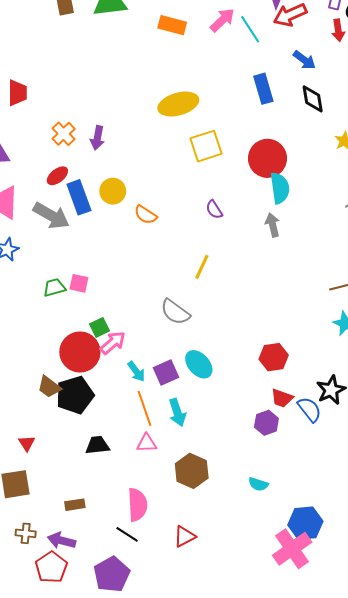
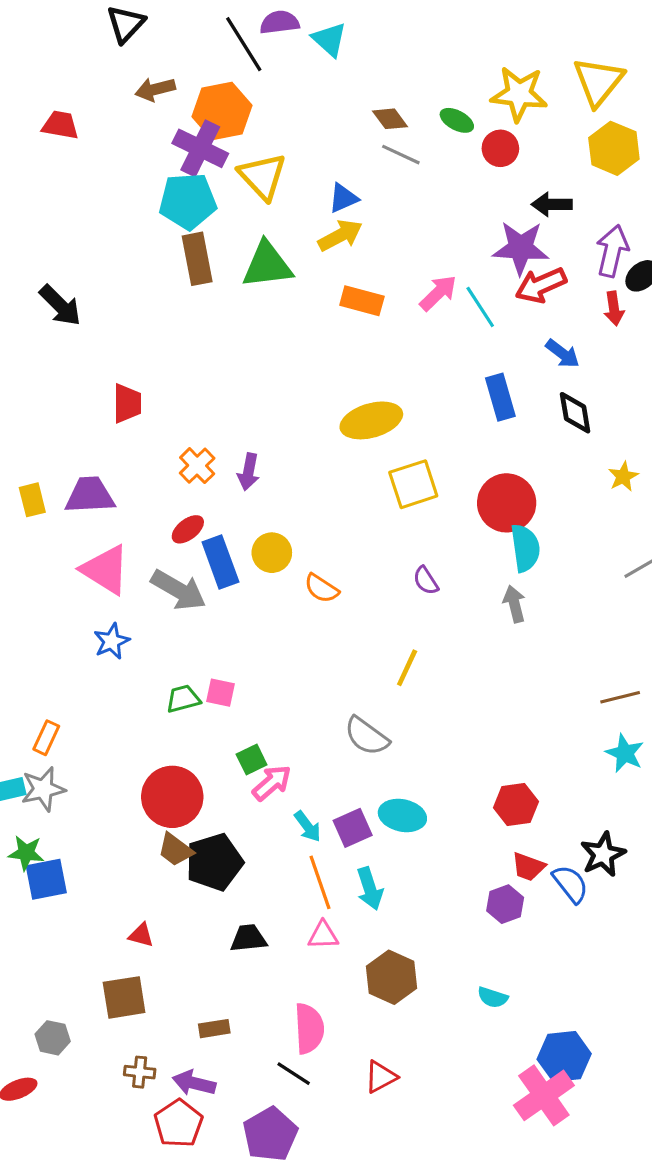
red circle: (80, 352) -> (172, 797), moved
cyan ellipse: (199, 364) -> (402, 815), turned -36
red triangle: (27, 443) -> (141, 935), turned -42

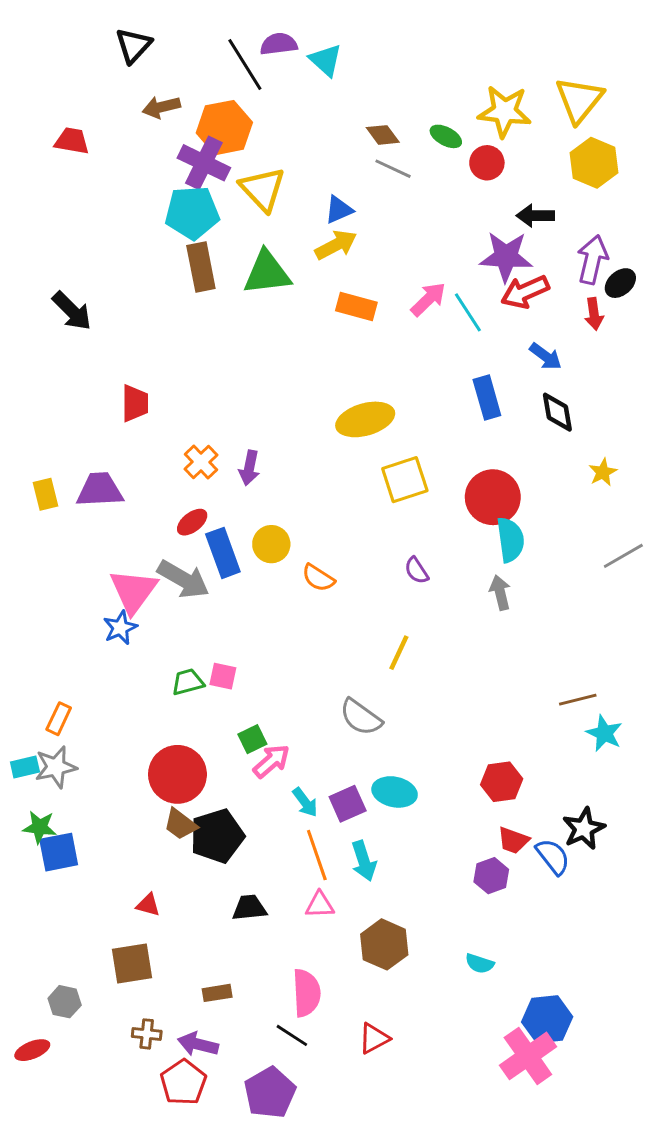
pink triangle: (105, 570) -> (133, 591), moved, turned 34
brown line: (620, 697) -> (578, 700), moved

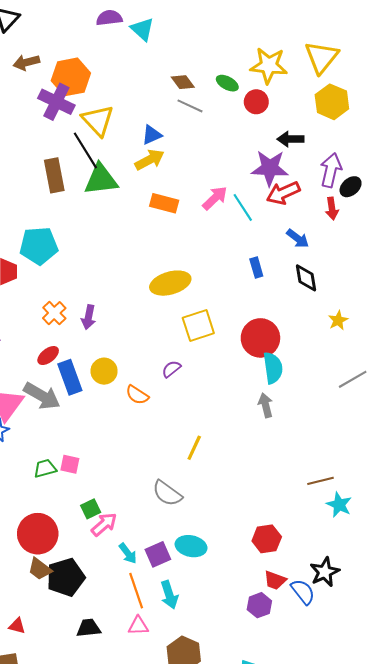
black line: (245, 65) -> (85, 150), moved
cyan pentagon: (192, 213) -> (39, 246), moved
blue rectangle: (487, 397) -> (256, 267), size x0.7
purple semicircle: (417, 571) -> (171, 369), moved, turned 84

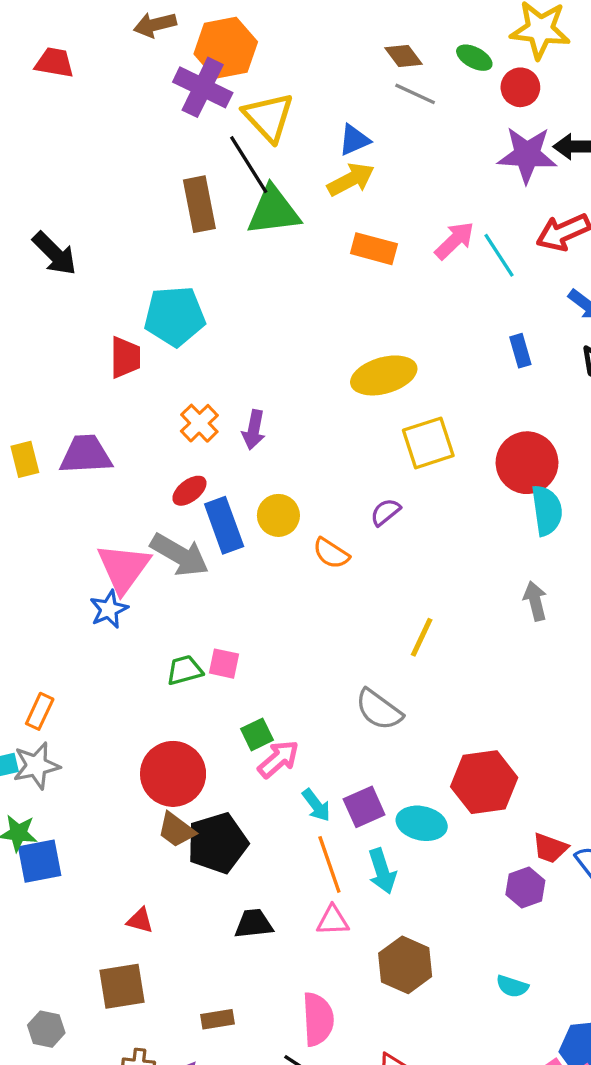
purple star: (270, 168) -> (527, 155), moved
gray arrow: (266, 405) -> (535, 601), moved
red hexagon: (267, 539) -> (484, 782), moved, size x1.4
cyan ellipse: (191, 546) -> (422, 823), moved

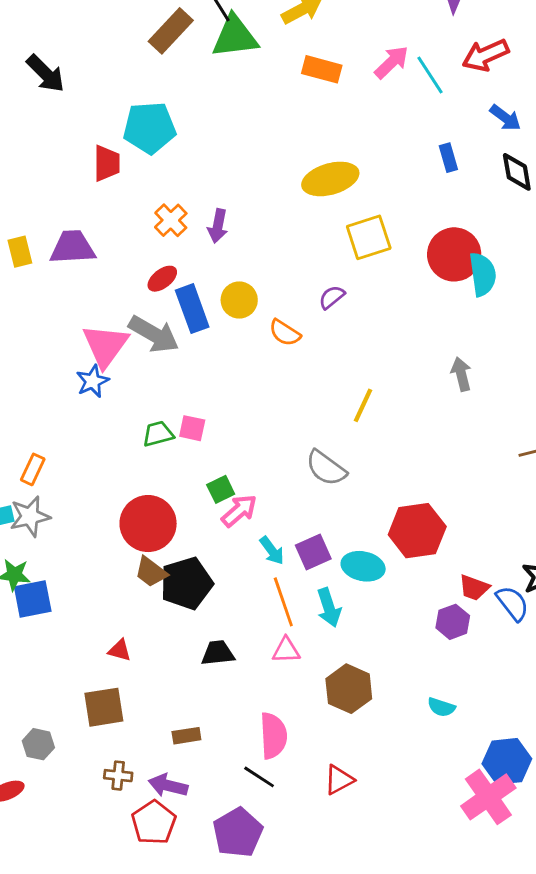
brown rectangle: (199, 204) -> (171, 31), turned 54
cyan semicircle: (547, 510) -> (483, 274), moved

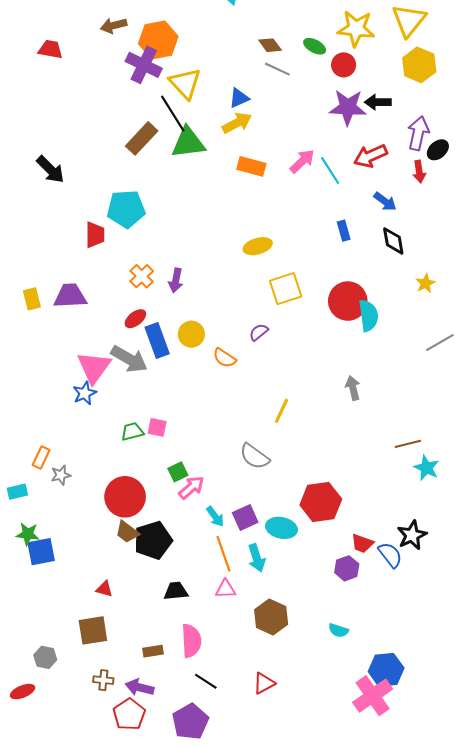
yellow ellipse: (330, 179) -> (258, 246), size x0.7
gray star: (30, 516) -> (61, 475), moved, size x0.7
pink semicircle: (273, 736) -> (191, 641), moved

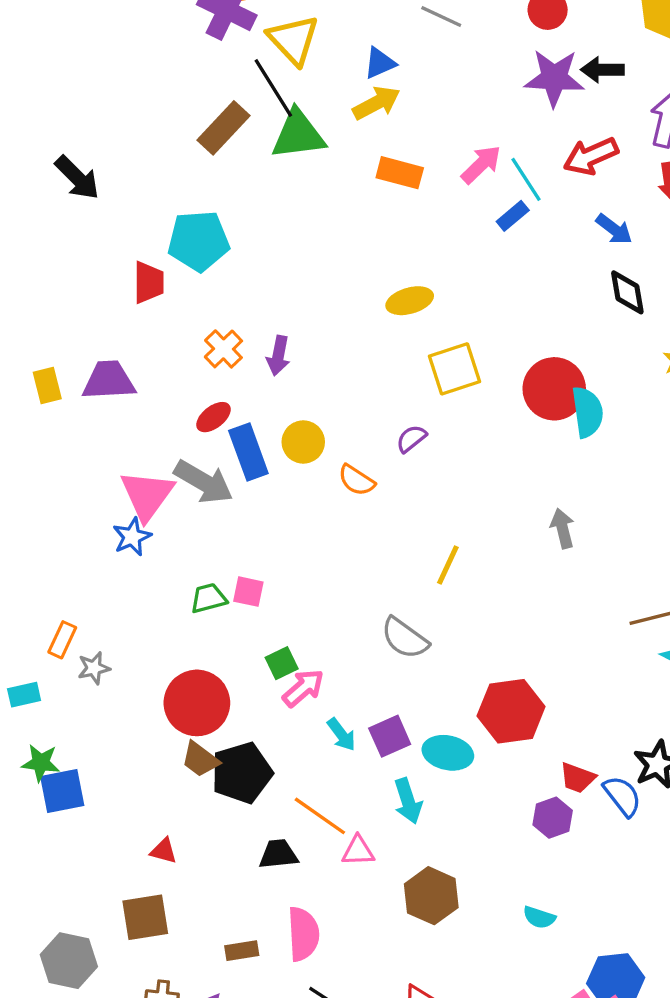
blue rectangle: (344, 231) -> (513, 216), moved, turned 66
orange line: (223, 554) -> (320, 816), moved, turned -36
gray hexagon: (45, 657) -> (69, 961), size x1.5

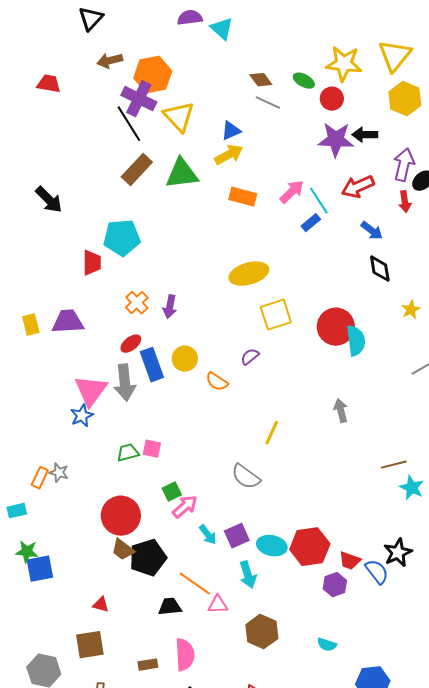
black line: (273, 88) -> (129, 124), moved
yellow ellipse: (410, 301) -> (249, 274), size x1.4
gray arrow: (204, 482) -> (125, 383), turned 54
gray star: (94, 668) -> (59, 473), moved, turned 30
red hexagon: (511, 711) -> (310, 547), moved

